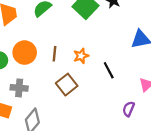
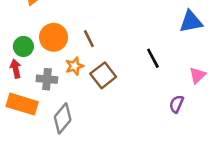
brown line: (54, 54) -> (89, 39), turned -32
orange star: (81, 56) -> (74, 66), moved

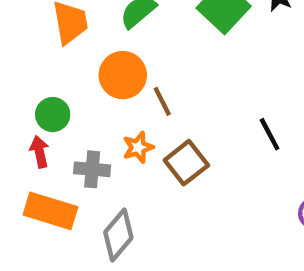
orange circle: (54, 37) -> (123, 75), moved

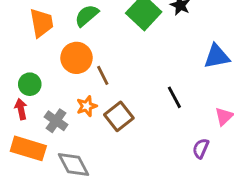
gray cross: (92, 169) -> (56, 121), turned 30
gray diamond: (118, 235) -> (74, 165), turned -68

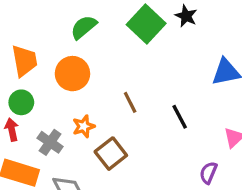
orange trapezoid: (41, 23) -> (24, 61), moved
brown line: (103, 75) -> (130, 102), moved
brown square: (119, 116) -> (111, 154), moved

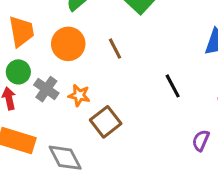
brown line: (130, 102) -> (115, 49), moved
orange star: (84, 126) -> (79, 95), turned 30
gray cross: (50, 142) -> (46, 89), moved

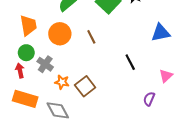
orange star: (79, 95) -> (62, 82), moved

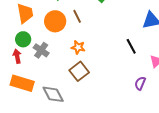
brown line: (91, 37) -> (77, 16), moved
black line: (130, 62) -> (131, 46), moved
orange star: (62, 82) -> (78, 47), moved

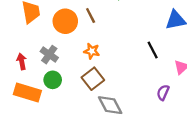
green circle: (23, 39) -> (53, 80), moved
gray diamond: (53, 94) -> (110, 105), moved

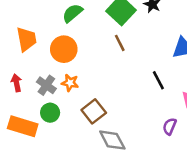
brown line: (91, 15) -> (120, 43), moved
orange star: (92, 51) -> (70, 83), moved
red arrow: (22, 61) -> (16, 83), moved

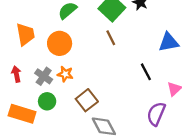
purple semicircle: (170, 126) -> (156, 114), size x1.5

